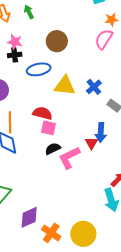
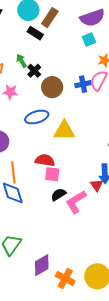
black cross: (15, 55) -> (34, 71), moved, turned -32
blue cross: (94, 87) -> (83, 84), moved, turned 35

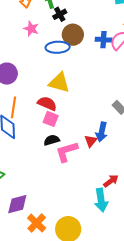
blue ellipse: (37, 117) -> (58, 47), moved
yellow triangle: (64, 131) -> (59, 83), moved

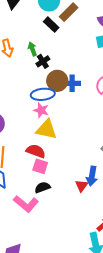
pink star: (31, 29) -> (41, 110), moved
blue cross: (103, 40) -> (72, 83), moved
pink L-shape: (67, 152) -> (26, 204), moved, turned -120

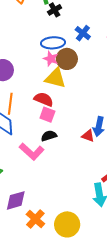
brown circle: (57, 81) -> (67, 59), moved
blue cross: (72, 83) -> (83, 33), turned 35
red triangle: (82, 186) -> (88, 136), turned -48

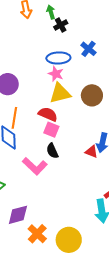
brown circle: (67, 59) -> (92, 95), moved
yellow triangle: (55, 78) -> (60, 93), turned -30
black semicircle: (49, 136) -> (52, 151), turned -98

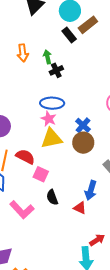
blue cross: (88, 49) -> (83, 125), moved
red semicircle: (48, 114) -> (25, 157), moved
black semicircle: (52, 151) -> (52, 197), moved
red triangle: (91, 152) -> (80, 208), moved

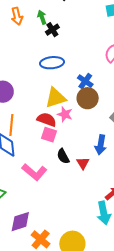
pink star: (49, 119) -> (65, 114), moved
red semicircle: (25, 157) -> (47, 120), moved
red triangle: (80, 208) -> (83, 163), moved, turned 40

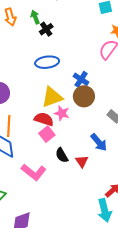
pink square: (49, 135) -> (47, 134), turned 35
blue arrow: (101, 145) -> (99, 142), turned -48

